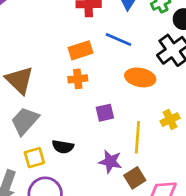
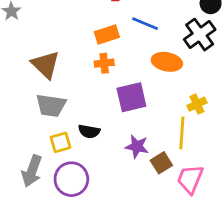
purple square: (105, 113) -> (131, 97), size x1.6
gray trapezoid: (25, 121) -> (51, 105), turned -124
yellow line: (137, 137) -> (182, 133), moved

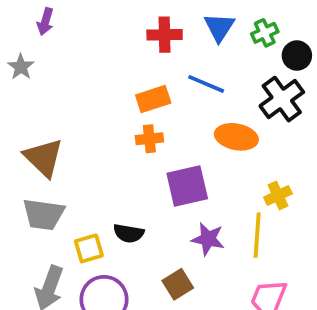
brown triangle: (45, 65) -> (43, 158), moved
gray trapezoid: (51, 105) -> (43, 214), moved
purple star: (137, 146) -> (208, 239), moved
brown square: (161, 163) -> (178, 284), moved

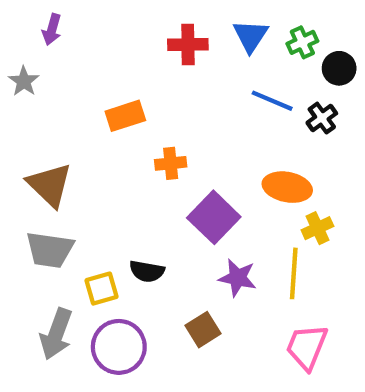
blue line: (206, 84) -> (272, 101), moved
orange rectangle: (153, 99) -> (125, 116), moved
black cross: (282, 99) -> (322, 118), size x0.6
orange ellipse: (236, 137) -> (287, 187), moved
purple square: (187, 186) -> (214, 217), turned -33

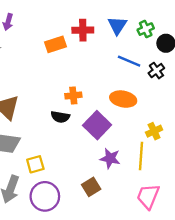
orange rectangle: (125, 116) -> (56, 44), moved
orange ellipse: (287, 187) -> (123, 99), moved
black semicircle: (147, 271) -> (60, 117), moved

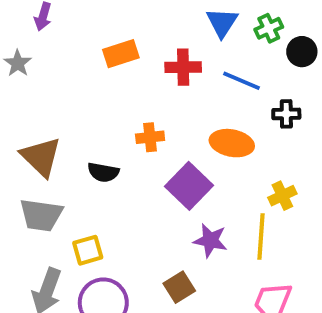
red cross: (83, 30) -> (183, 67), moved
black cross: (156, 71) -> (286, 114), moved, turned 35
black semicircle: (60, 117) -> (103, 172), moved

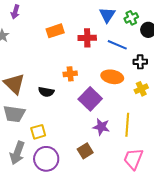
yellow cross: (282, 196) -> (141, 89), moved

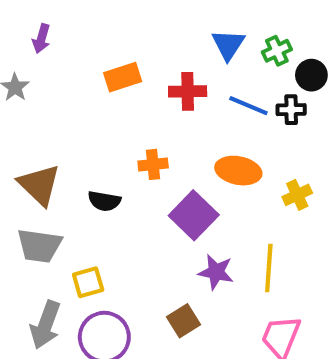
black cross: (140, 62) -> (291, 110), moved

